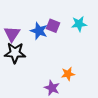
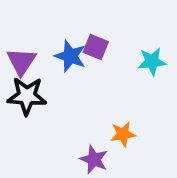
cyan star: (79, 24) -> (152, 62), moved

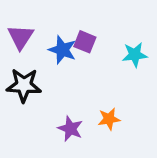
purple triangle: (21, 62) -> (21, 37), moved
purple star: (94, 159) -> (70, 129), moved

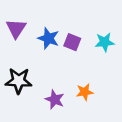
purple square: (85, 42) -> (72, 42), moved
black star: (24, 85) -> (19, 81), moved

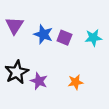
black star: (19, 81) -> (17, 72), turned -30
purple star: (55, 99) -> (39, 81), moved

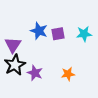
purple triangle: (14, 25) -> (13, 45), moved
purple square: (64, 38) -> (58, 34), turned -32

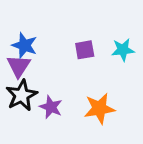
blue star: (39, 31) -> (24, 45), moved
orange star: (68, 74) -> (99, 108), size x1.5

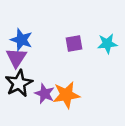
orange star: (99, 108) -> (66, 95), moved

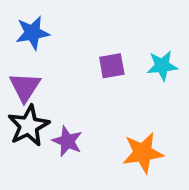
blue star: (21, 40) -> (33, 33), moved, turned -30
orange star: (66, 95) -> (143, 153), moved

